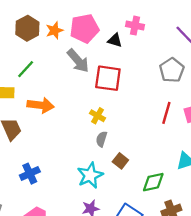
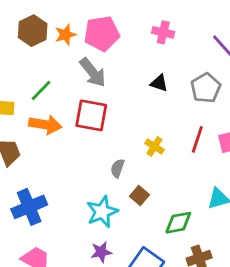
black triangle: (115, 40) -> (159, 83), moved
green line: (26, 69) -> (41, 90), moved
red square: (108, 78) -> (91, 115), moved
yellow cross: (98, 116) -> (154, 146), moved
blue cross: (30, 174) -> (29, 207), size x1.4

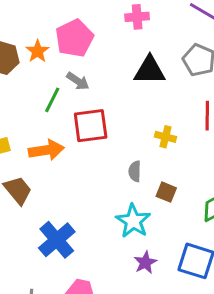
gray arrow: (93, 72) -> (78, 81), size x0.7
black triangle: (159, 83) -> (150, 70), size x1.6
green line: (41, 90) -> (52, 100), moved

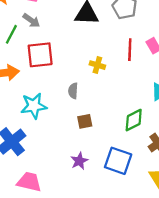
brown square: (166, 192) -> (85, 121), moved, turned -35
cyan star: (133, 221) -> (34, 106), moved, turned 30

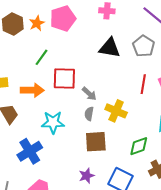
gray arrow: (31, 20) -> (89, 94), moved
yellow cross: (97, 65) -> (116, 111), moved, size x1.5
brown square: (85, 121) -> (96, 142), size x1.6

